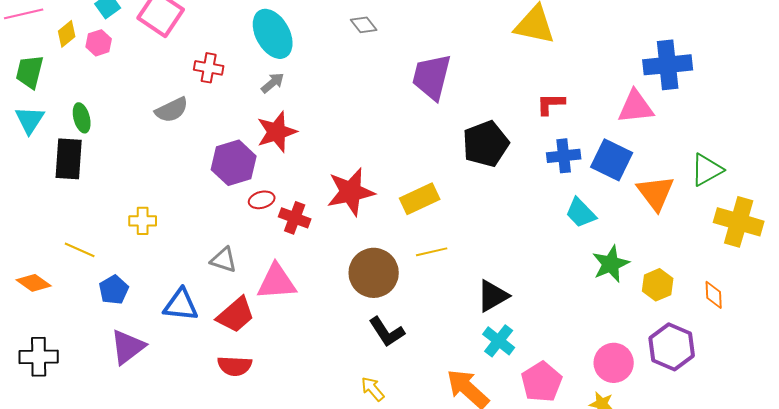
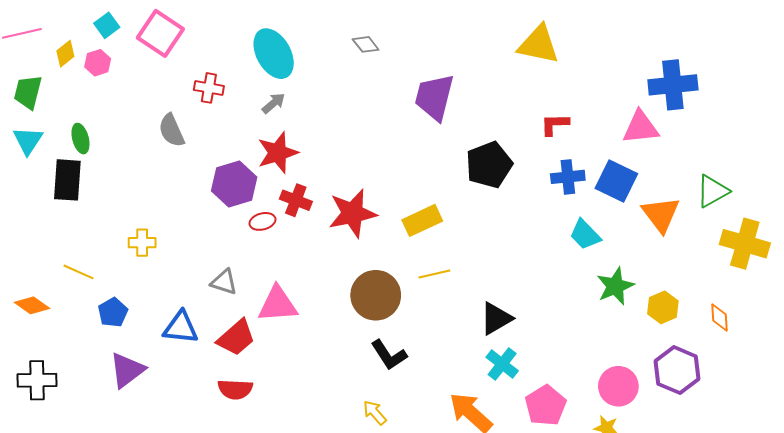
gray semicircle: (172, 110) -> (171, 130), turned 92
red cross: (295, 218) -> (296, 200), moved

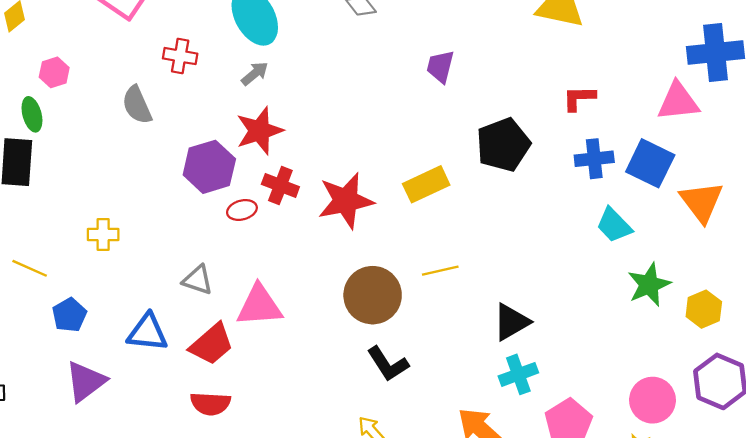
pink hexagon: (98, 63) -> (54, 72), moved
purple trapezoid: (434, 97) -> (440, 67), size x0.6
yellow rectangle: (422, 220) -> (426, 184), moved
cyan cross: (502, 364) -> (518, 374), turned 32

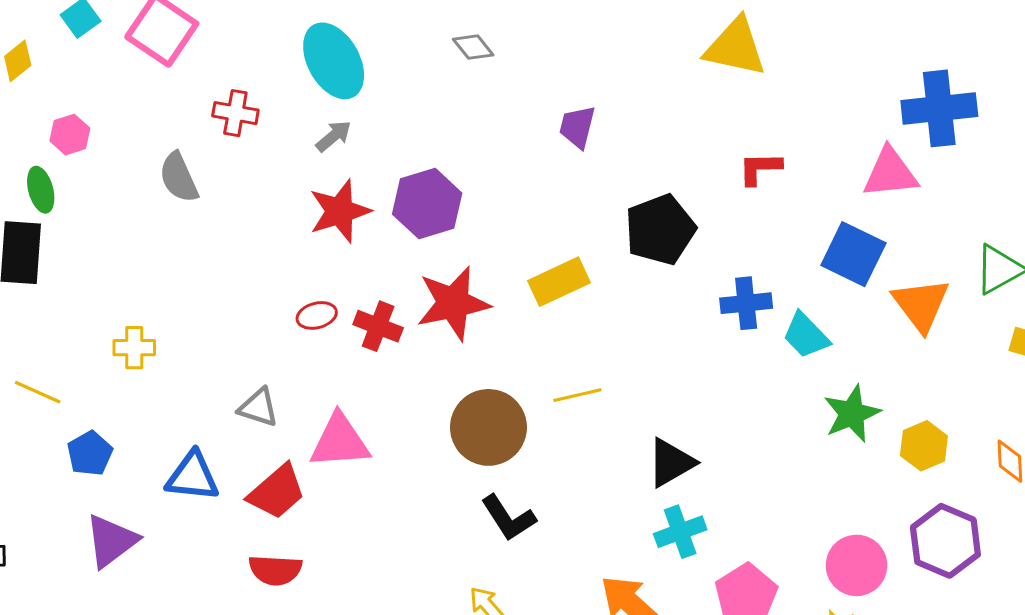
blue cross: (594, 159) -> (746, 303), moved
purple hexagon: (209, 167) -> (427, 204), moved
red cross: (280, 186) -> (378, 326), moved

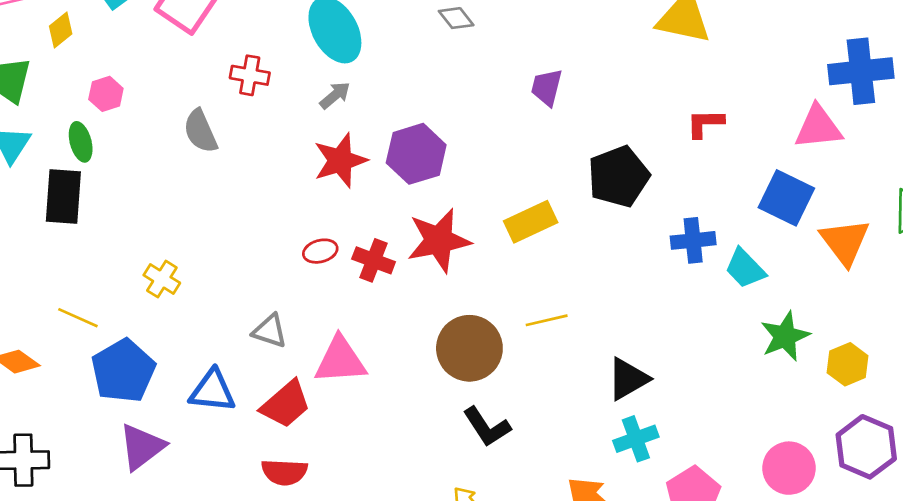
yellow cross: (134, 348) -> (162, 279), turned 32
blue pentagon: (90, 453) -> (123, 371), size x1.6

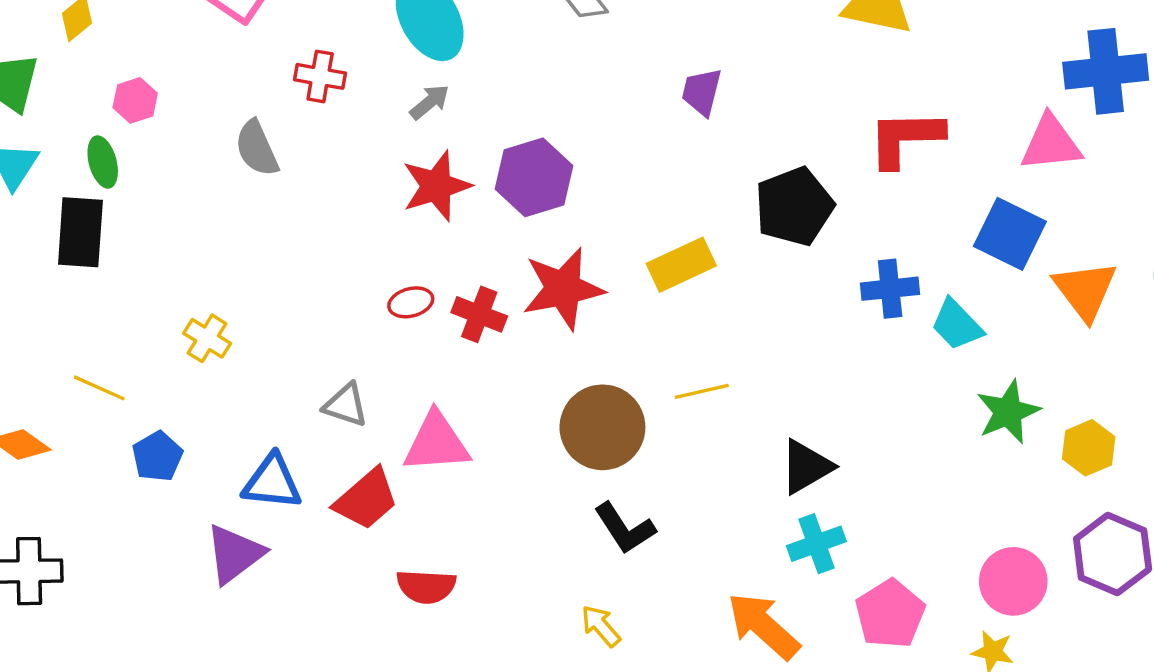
red L-shape: (705, 123) -> (905, 138), size x1.6
blue pentagon: (123, 371) -> (157, 456), size x0.6
purple triangle: (142, 447) -> (234, 554), moved
red semicircle: (284, 472) -> (426, 586), moved

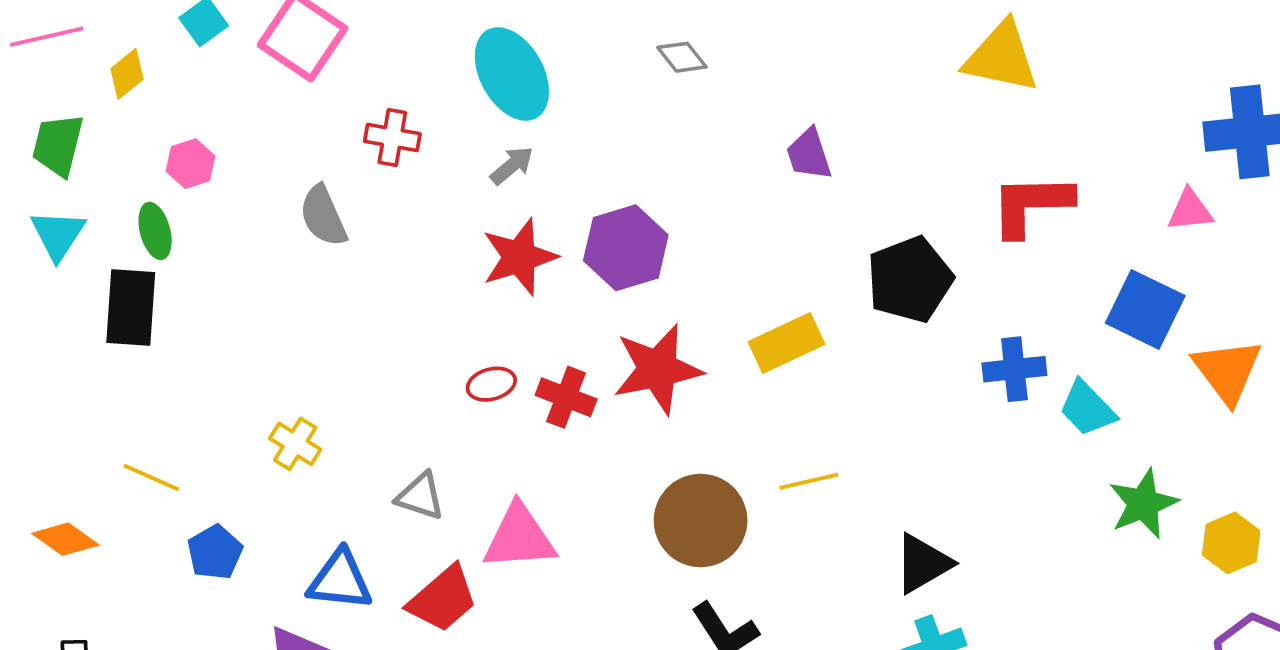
purple trapezoid: (702, 92) -> (809, 154), turned -32
pink triangle: (1051, 143) -> (1190, 210), size x0.7
yellow cross: (207, 338) -> (295, 444), moved

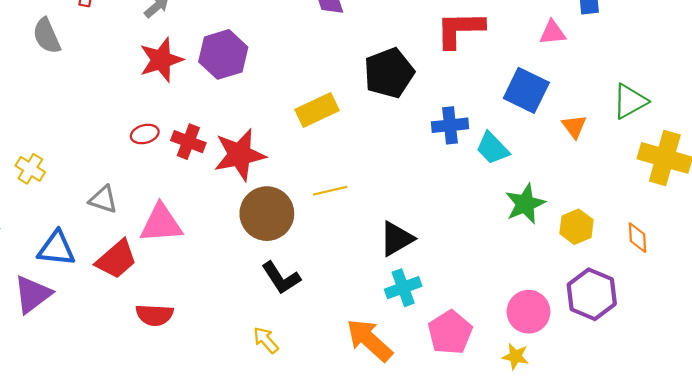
red star: (658, 369) -> (240, 155), moved
orange triangle: (1227, 371) -> (574, 126), size x0.6

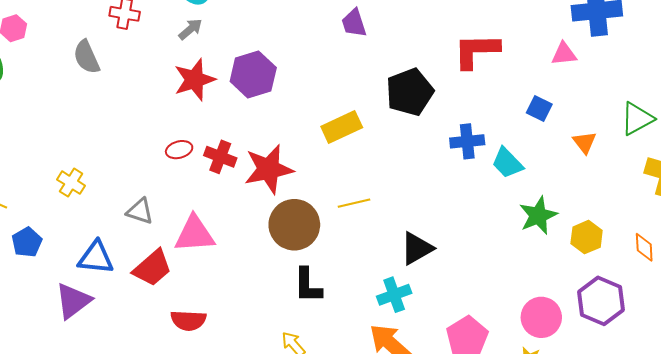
blue square: (526, 90) -> (539, 108), size x0.6
black L-shape: (281, 278) -> (308, 285), turned 33
cyan cross: (403, 288) -> (394, 295), moved

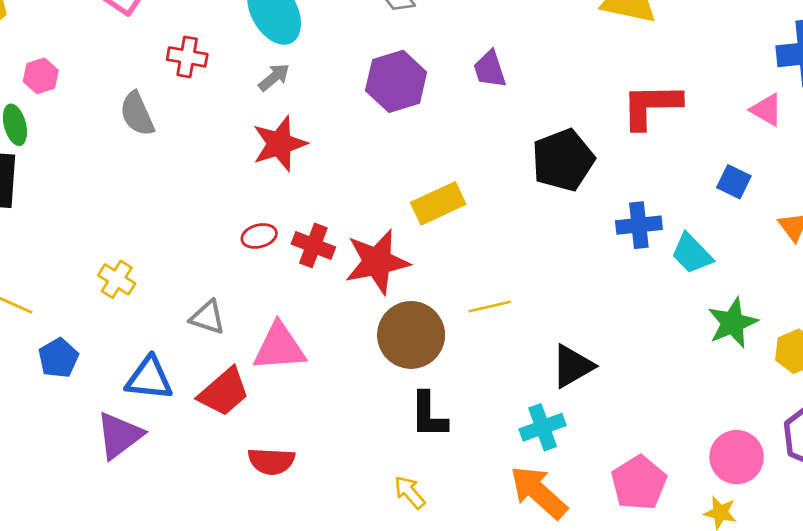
pink triangle: (564, 54) -> (766, 110), turned 36
purple hexagon: (253, 74) -> (396, 81), moved
yellow rectangle: (342, 127) -> (438, 203), moved

